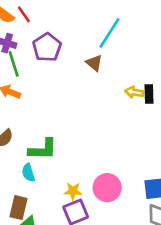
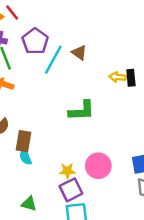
cyan line: (110, 33) -> (53, 60), moved
green L-shape: (43, 149) -> (82, 111), moved
brown rectangle: (19, 208) -> (23, 141), moved

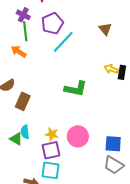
brown triangle: (79, 53) -> (105, 29), moved
cyan semicircle: (25, 157) -> (25, 132), moved
green triangle: (29, 204) -> (16, 139), moved

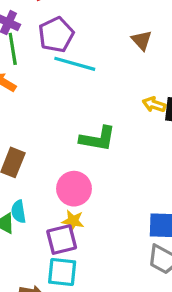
cyan line: (63, 42) -> (75, 64), turned 65
yellow star: (52, 134) -> (73, 221), moved
pink circle: (78, 136) -> (74, 189), moved

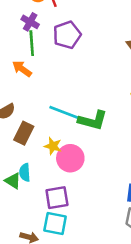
cyan line: (75, 64) -> (65, 113), moved
yellow star: (73, 221) -> (53, 146), moved

